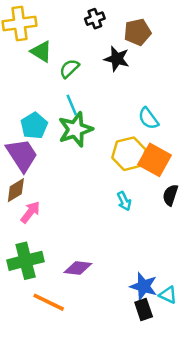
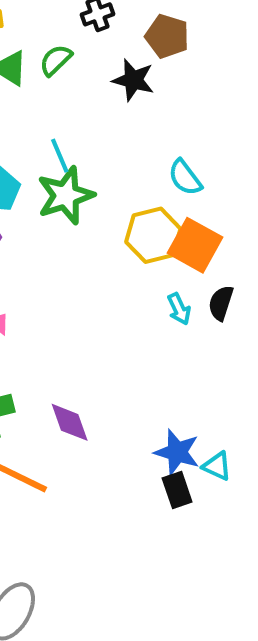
brown pentagon: (137, 32) -> (167, 36), turned 30
green semicircle: (69, 69) -> (56, 60), moved
cyan arrow: (124, 201) -> (179, 309), moved
purple diamond: (78, 268) -> (70, 422), turned 64

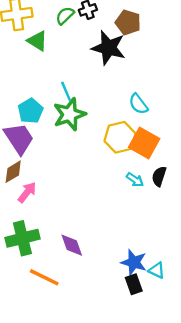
green semicircle: (56, 60) -> (65, 16), moved
black star: (133, 80) -> (109, 48), size x1.4
cyan arrow: (179, 309) -> (135, 180), turned -30

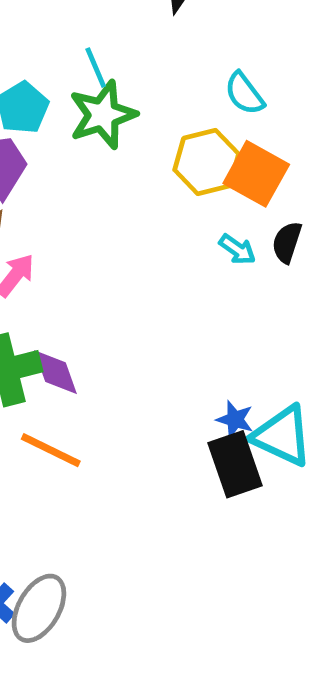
purple diamond: (72, 245) -> (55, 372), moved
blue star: (134, 262) -> (235, 419), size x0.7
cyan triangle: (157, 270) -> (282, 436), size x1.8
black rectangle: (134, 284) -> (235, 464), size x1.5

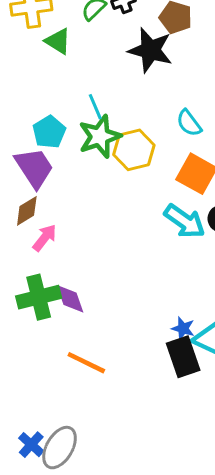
yellow hexagon: (207, 162) -> (134, 150), moved
cyan arrow: (237, 249) -> (185, 221), size x1.8
orange line: (51, 450) -> (86, 363), moved

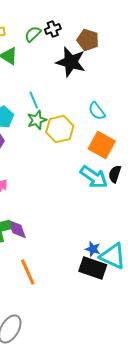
green star: (100, 136) -> (37, 120), size x0.7
black rectangle: (183, 357) -> (93, 268), turned -52
orange line: (86, 363) -> (28, 272), turned 40

